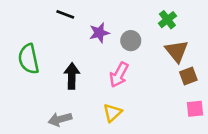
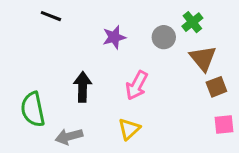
black line: (65, 14) -> (51, 16), moved
gray circle: (131, 41) -> (164, 37), moved
green semicircle: (29, 59) -> (33, 109), moved

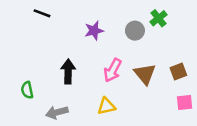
brown triangle: (203, 58) -> (145, 74), moved
green semicircle: (33, 109) -> (27, 90), size x0.6
yellow triangle: (129, 129) -> (106, 106), turned 30

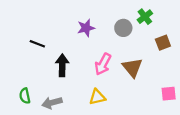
black line: (42, 13) -> (37, 44), moved
brown square: (178, 72) -> (163, 43), moved
green semicircle: (27, 90) -> (25, 96), moved

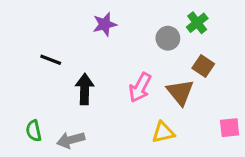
purple star: (86, 28) -> (105, 24), moved
brown square: (163, 43) -> (203, 66), moved, turned -35
yellow triangle: (97, 97) -> (163, 132), moved

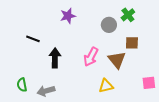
brown square: (203, 66) -> (132, 43), turned -32

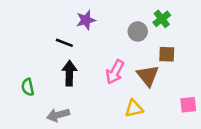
black line: (33, 39) -> (64, 43), moved
green semicircle: (22, 85) -> (28, 87), moved

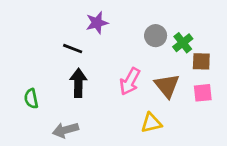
green cross: (162, 19) -> (183, 43), moved
brown square: (167, 54) -> (201, 61), moved
pink square: (188, 105) -> (203, 93), moved

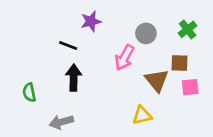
green cross: (183, 43) -> (188, 29), moved
brown square: (201, 61) -> (180, 63), moved
pink arrow: (130, 81) -> (125, 58), moved

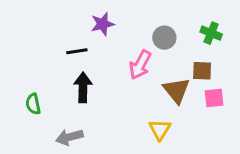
green cross: (188, 29) -> (211, 33), turned -30
black line: (68, 46) -> (77, 51), turned -30
yellow triangle: (142, 115) -> (160, 130), turned -45

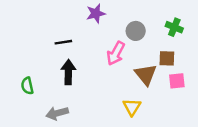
purple star: (103, 24) -> (96, 13), moved

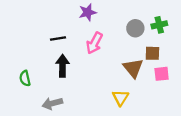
green cross: (174, 27) -> (159, 25), turned -35
gray circle: (136, 31) -> (135, 28), moved
pink arrow: (116, 53) -> (94, 43), moved

